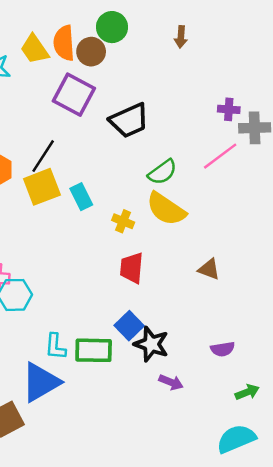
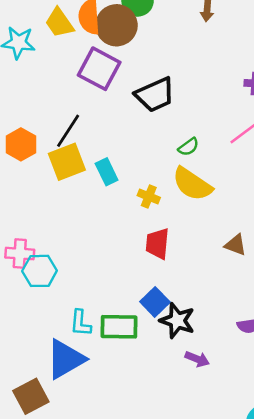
brown circle: (91, 52) -> (116, 25), size x1.4
green semicircle: (162, 172) -> (188, 147), size x0.7

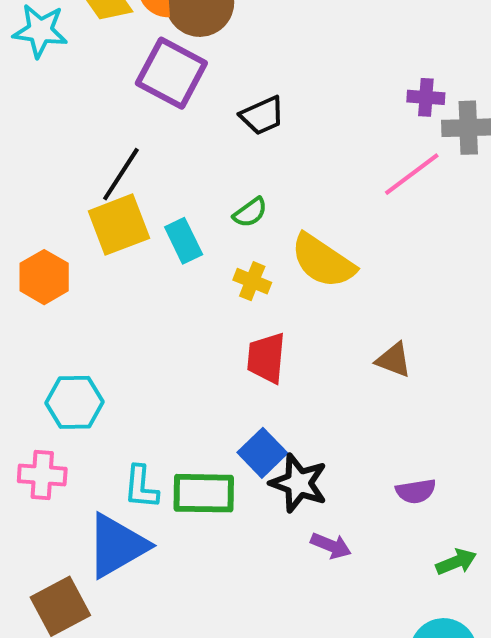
black trapezoid: (155, 95) -> (262, 116), size x0.7
orange hexagon: (21, 144) -> (44, 277), moved
green semicircle: (188, 147) -> (250, 212), moved
pink cross: (20, 254) -> (42, 475), moved

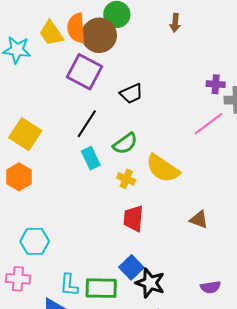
black line: (121, 174) -> (87, 124), moved
green semicircle: (250, 212) -> (125, 144), size x1.4
yellow square: (119, 225) -> (25, 134), moved, turned -36

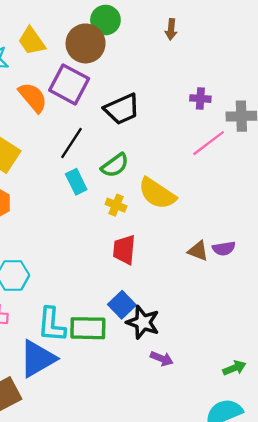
orange semicircle: (76, 28) -> (33, 97), moved, turned 144
purple cross: (216, 84) -> (200, 99), moved
black trapezoid: (131, 94) -> (122, 109), size x1.4
cyan L-shape: (69, 285) -> (52, 325), size x1.4
purple semicircle: (210, 287) -> (224, 248), moved

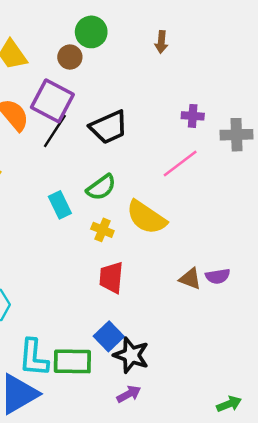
brown circle: (86, 43) -> (70, 57), size x0.6
black line: (71, 143) -> (55, 131), moved
pink line: (209, 143) -> (180, 163), moved
purple arrow: (162, 359) -> (129, 394), moved, turned -50

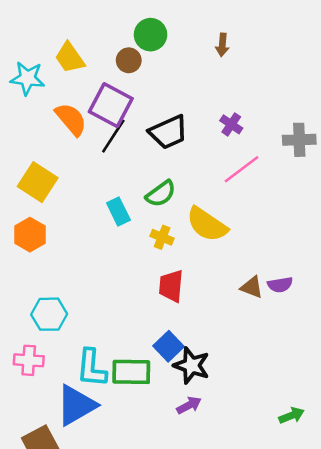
purple cross: (193, 116) -> (231, 124), moved, turned 30

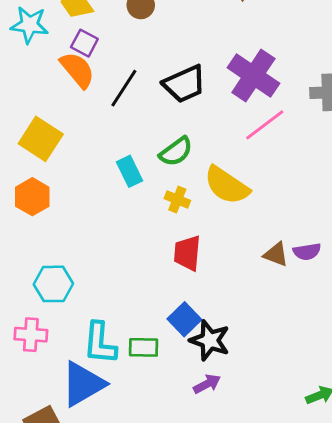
purple square: (111, 105) -> (84, 43), moved, size x0.6
purple cross: (231, 124) -> (253, 76), size x2.0
green rectangle: (131, 372) -> (144, 347), size x0.7

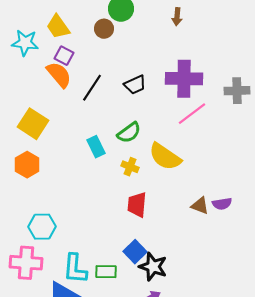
purple cross: (253, 76) -> (184, 79), turned -33
black trapezoid: (184, 84) -> (135, 85), size x0.7
pink cross: (31, 335) -> (26, 263), size x1.4

